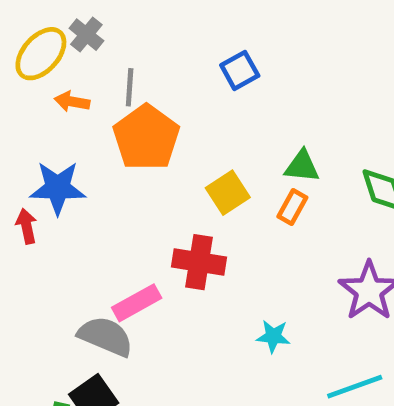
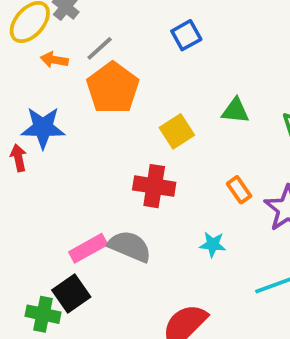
gray line: (130, 87) -> (100, 48), turned 44
orange rectangle: (292, 207) -> (239, 190), moved, turned -64
pink rectangle: (137, 303) -> (88, 248), moved
gray semicircle: (106, 336) -> (130, 246), moved

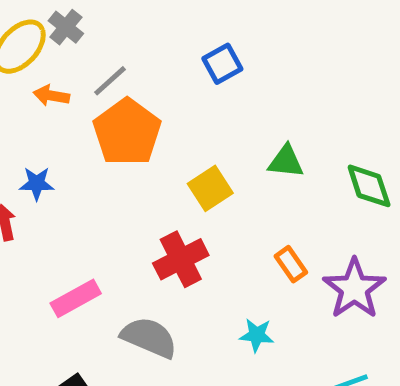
blue star: (43, 128) -> (37, 183), size x0.6
red cross: (154, 186) -> (181, 259), turned -36
pink rectangle: (88, 248) -> (76, 298), moved

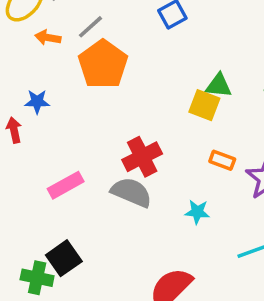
yellow square: (210, 188) -> (204, 105), moved, turned -36
orange rectangle: (291, 264) -> (222, 160), turned -35
gray semicircle: (149, 337) -> (131, 192), moved

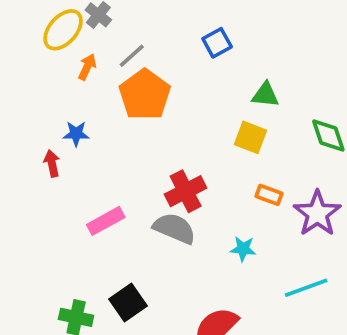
orange arrow: (48, 38) -> (87, 67), turned 105
green triangle: (219, 86) -> (265, 95), moved
black square: (64, 258) -> (128, 303), moved

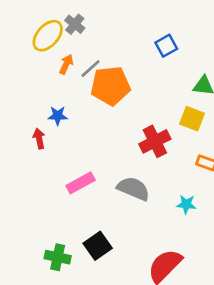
gray line: (132, 56) -> (91, 69), moved
orange pentagon: (145, 95) -> (111, 86), turned 30
red cross: (186, 191) -> (155, 141), moved

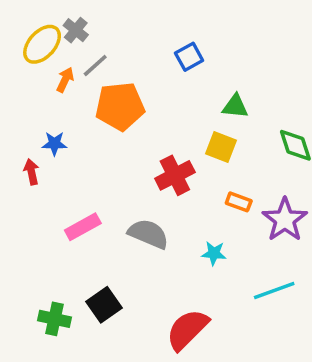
gray line: (91, 69) -> (95, 66), moved

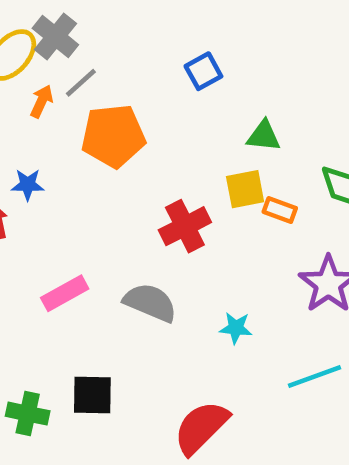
gray cross: (76, 30) -> (55, 37), size x1.4
yellow square: (221, 147) -> (245, 189), turned -32
orange rectangle: (239, 202) -> (280, 210), moved
black square: (104, 305) -> (92, 395), turned 36

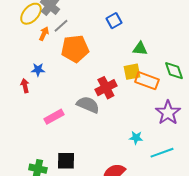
orange rectangle: (280, 210) -> (147, 81), size x1.6
gray semicircle: (150, 303) -> (88, 105), moved
cyan star: (236, 328) -> (136, 138), moved

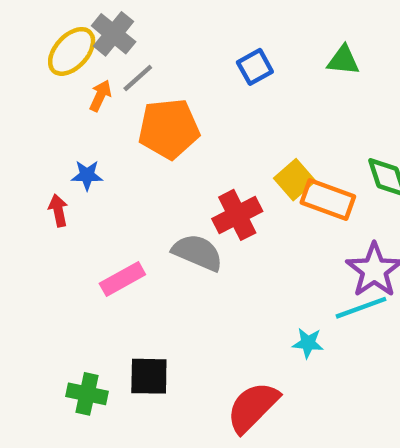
green triangle: (140, 49) -> (343, 60), moved
yellow square: (132, 72) -> (295, 180), turned -30
cyan star: (136, 138) -> (308, 343), moved
cyan line: (162, 153) -> (361, 308), moved

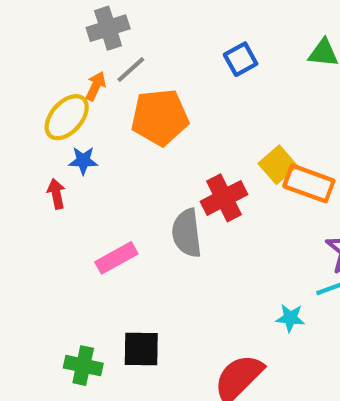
gray cross: (114, 34) -> (108, 28), turned 33
yellow ellipse: (72, 51) -> (67, 117), moved
gray semicircle: (198, 252) -> (187, 233), turned -120

